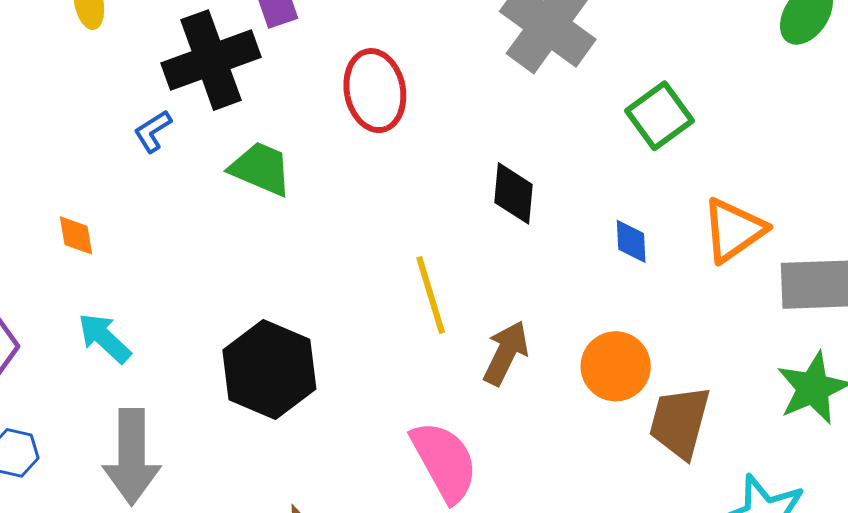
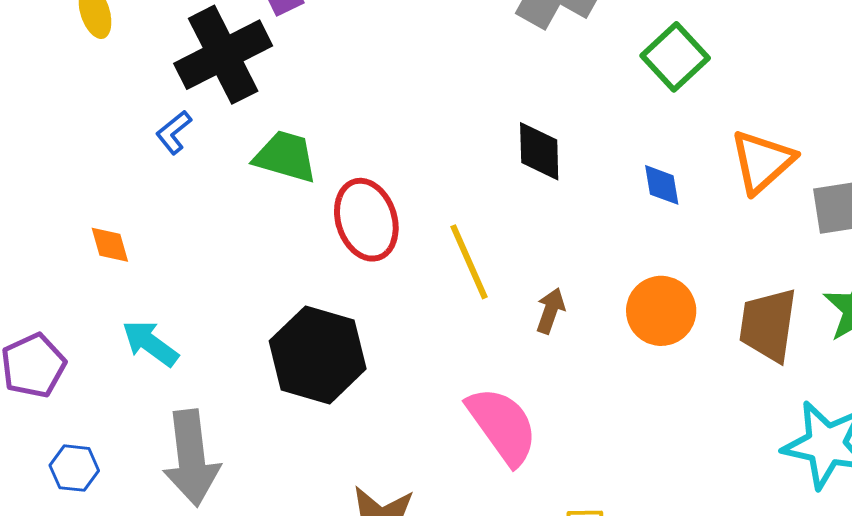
red ellipse: (375, 91) -> (366, 220), moved
brown arrow: (506, 353) -> (551, 311), size x0.7
brown trapezoid: (680, 422) -> (768, 325), moved

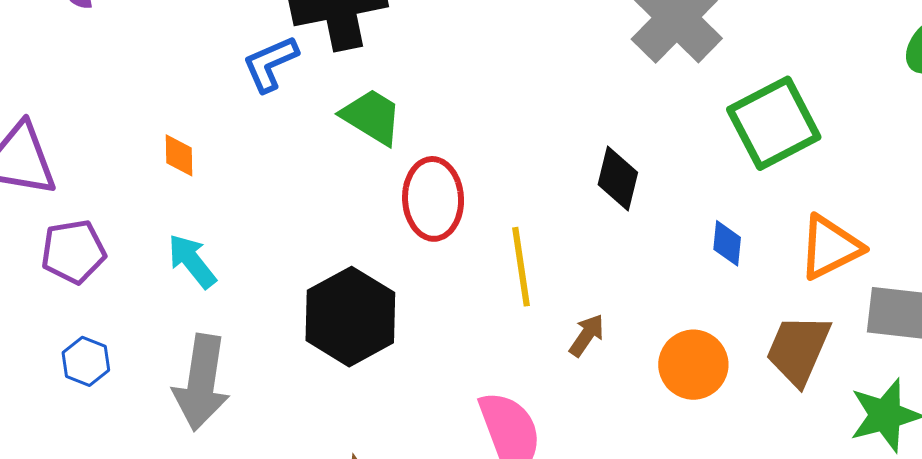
green square: (675, 57) -> (774, 123), size x1.4
blue L-shape: (174, 132) -> (270, 64), size x1.4
brown trapezoid: (768, 325) -> (798, 350), moved

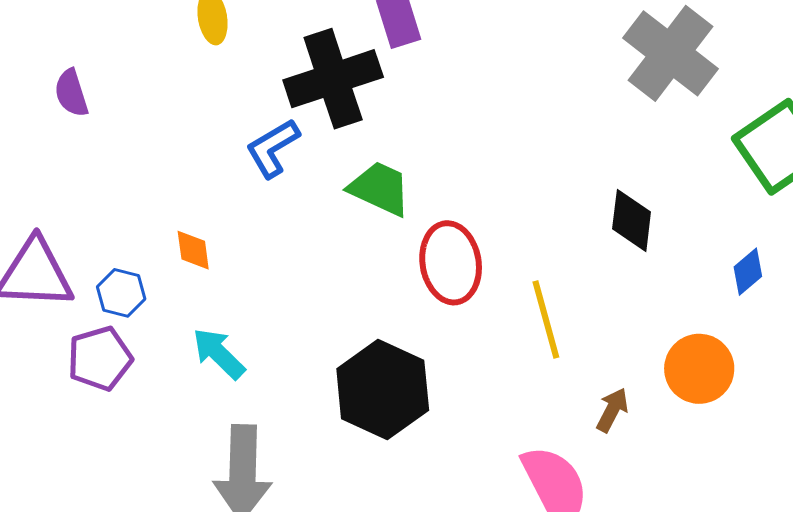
blue diamond: (727, 243) -> (748, 272), turned 51
brown arrow: (587, 335) -> (612, 410), moved
blue hexagon: (86, 361) -> (121, 293), moved
orange circle: (693, 365) -> (699, 369), moved

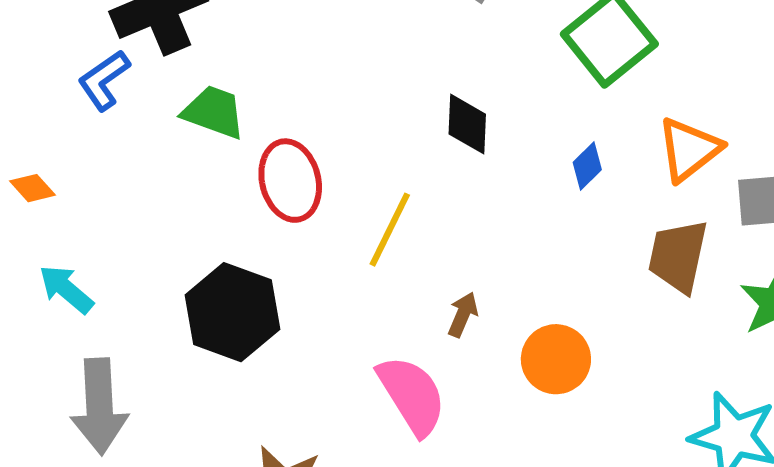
orange diamond: (193, 250) -> (33, 188), turned -30
yellow line: (546, 320) -> (390, 230), turned 46
orange circle: (699, 369) -> (556, 359), moved

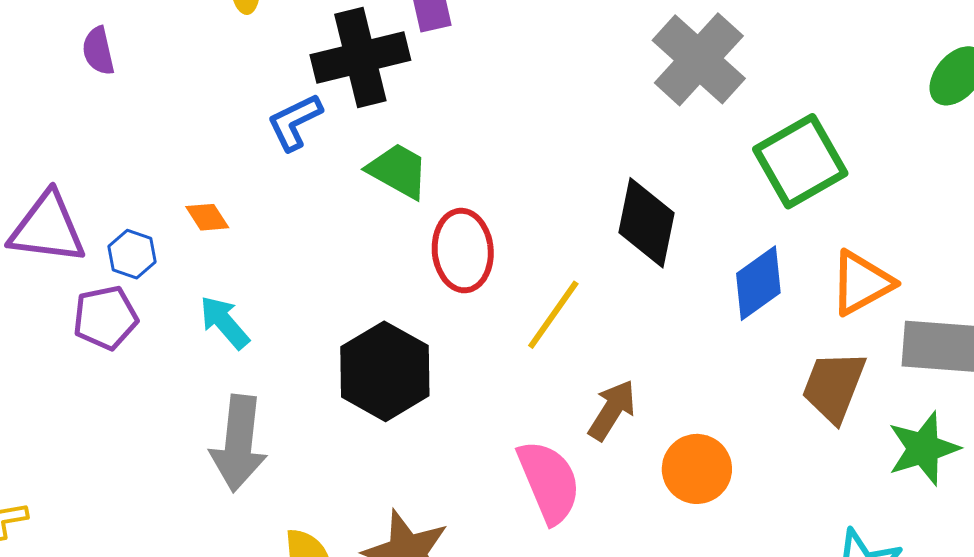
black diamond: (467, 124) -> (647, 223), size x1.4
blue diamond: (587, 166) -> (758, 283), size x1.6
brown arrow: (463, 315) -> (612, 410), size x1.4

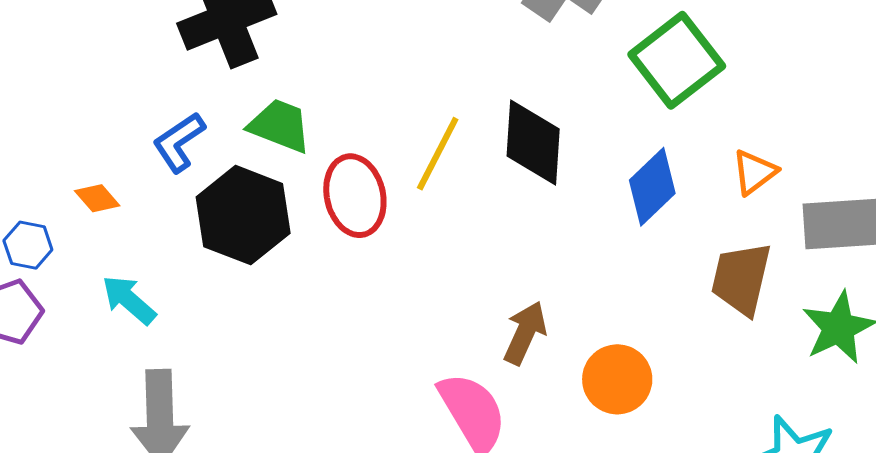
blue L-shape: (295, 122) -> (179, 142), moved
orange triangle: (862, 283) -> (754, 172), size x0.7
yellow line: (553, 315) -> (438, 154), moved
black hexagon: (385, 371) -> (243, 215), moved

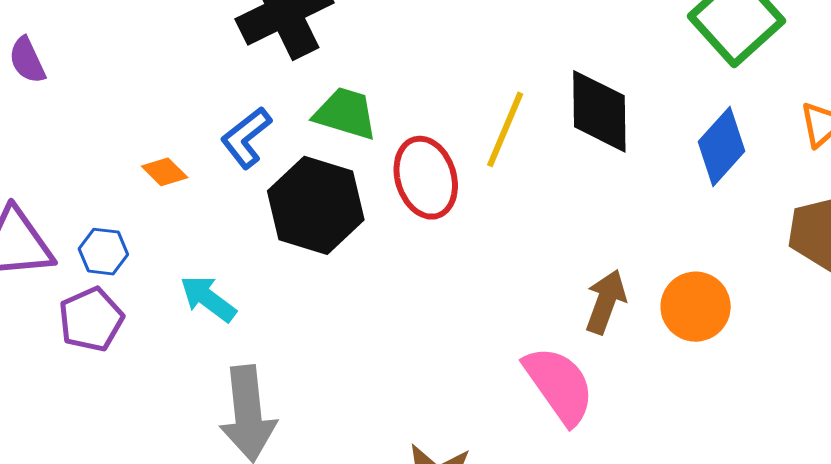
orange diamond: (97, 198) -> (165, 172), moved
orange circle: (617, 379) -> (696, 307), moved

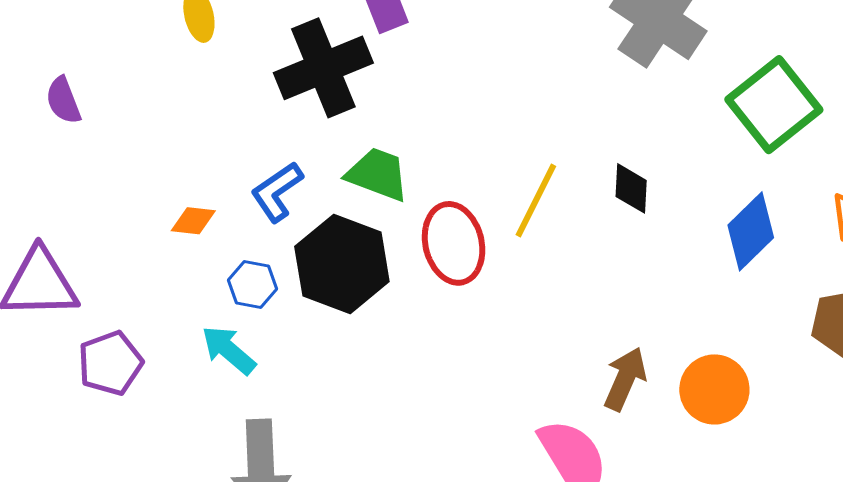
black diamond: (599, 111) -> (631, 188), size x0.6
orange diamond: (165, 172) -> (193, 221), turned -42
blue hexagon: (103, 252) -> (253, 284), moved

